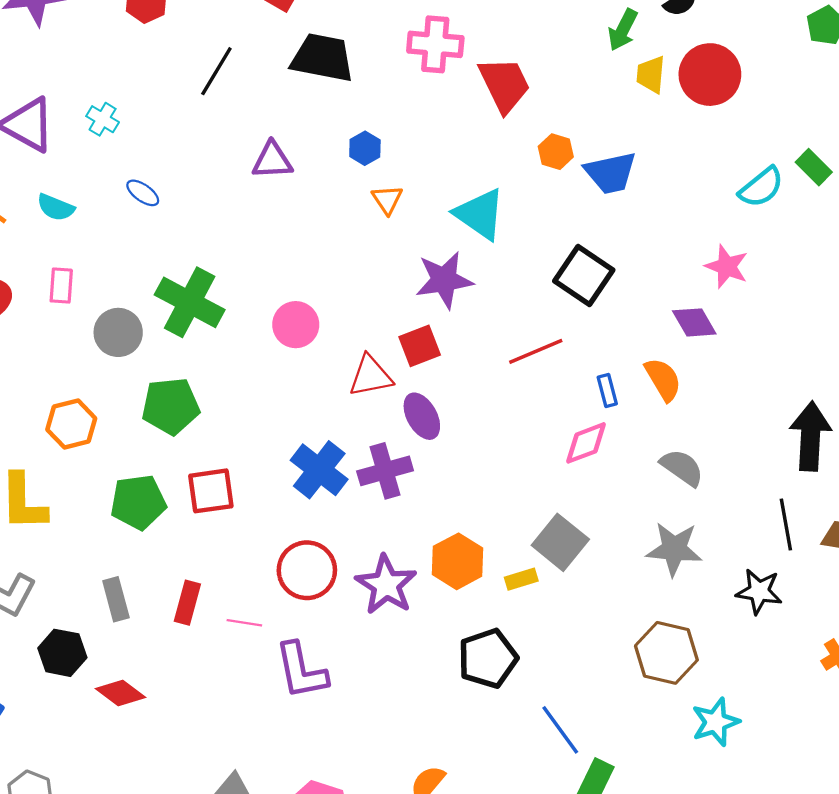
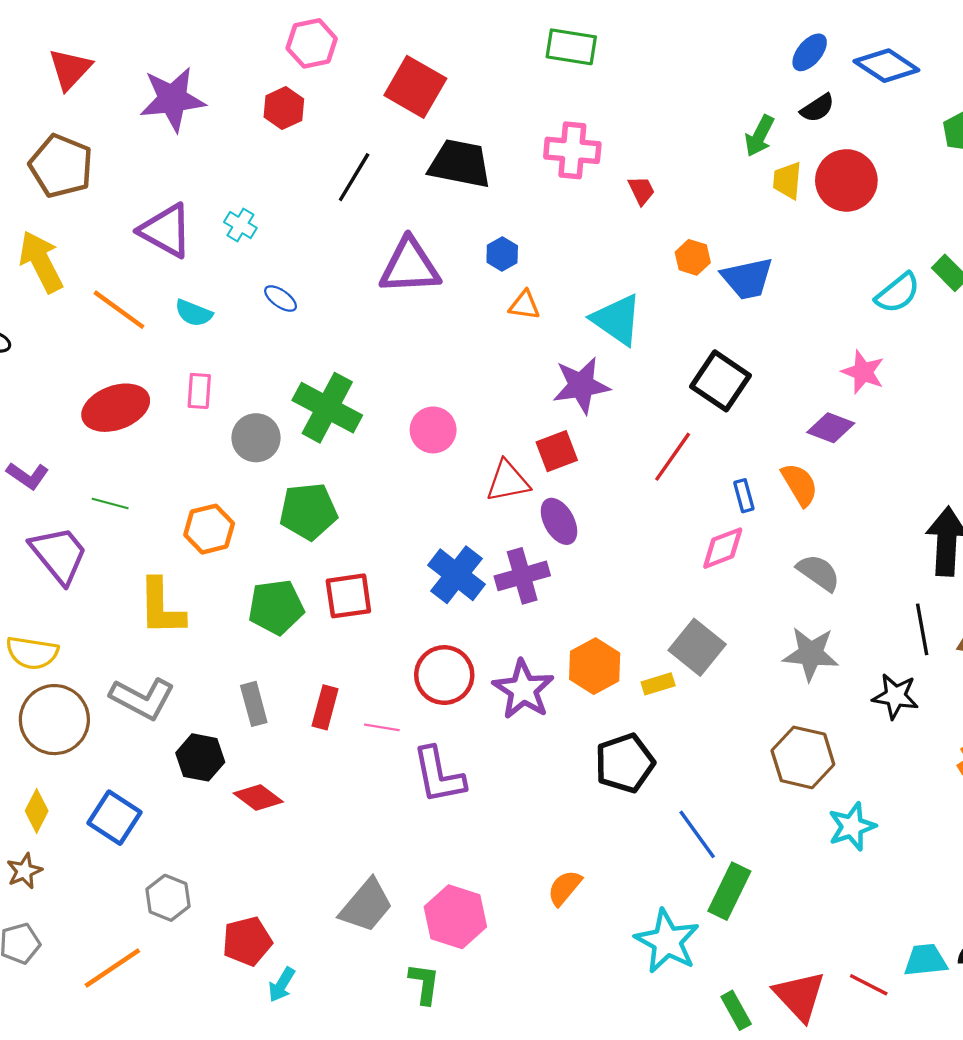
red trapezoid: (504, 85) -> (641, 190), size x0.5
purple triangle: (272, 160) -> (410, 266), size x1.5
orange triangle: (387, 200) -> (524, 305), turned -48
purple diamond: (694, 322) -> (831, 428), turned -39
red line: (536, 351) -> (673, 457), turned -32

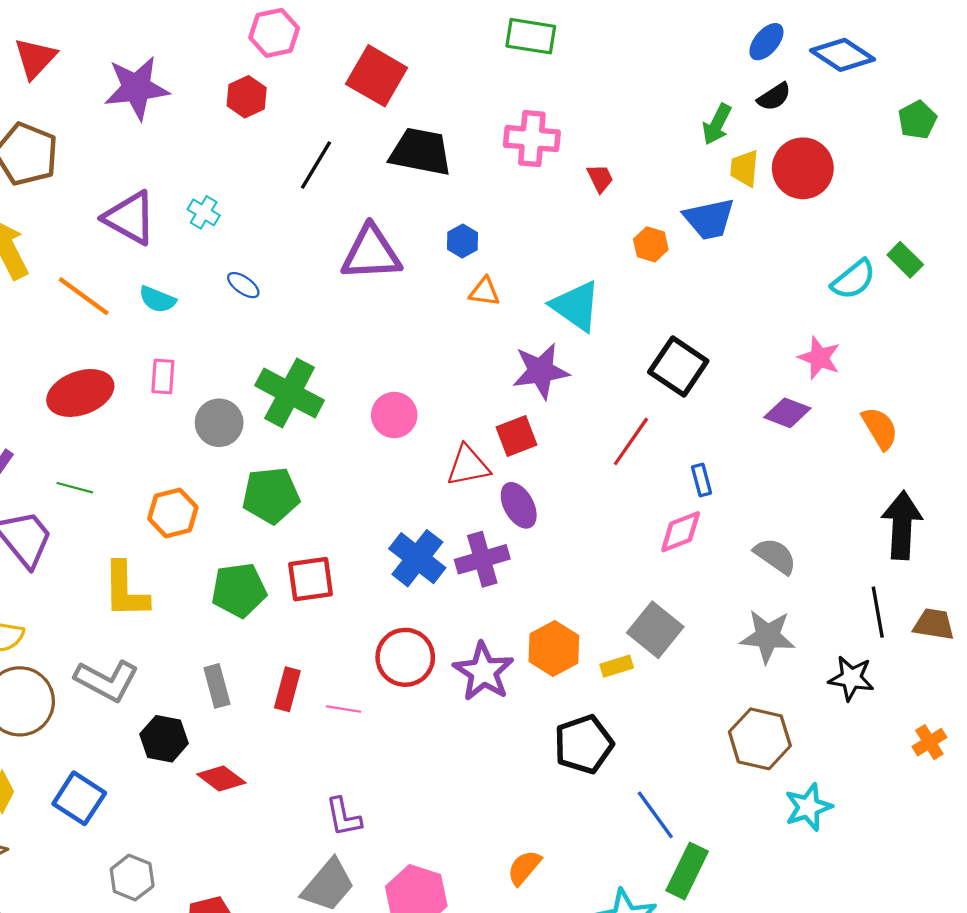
blue trapezoid: (747, 278) -> (709, 219), moved
orange semicircle: (800, 485) -> (880, 428), moved
purple L-shape: (439, 775) -> (344, 817), moved, size x0.7

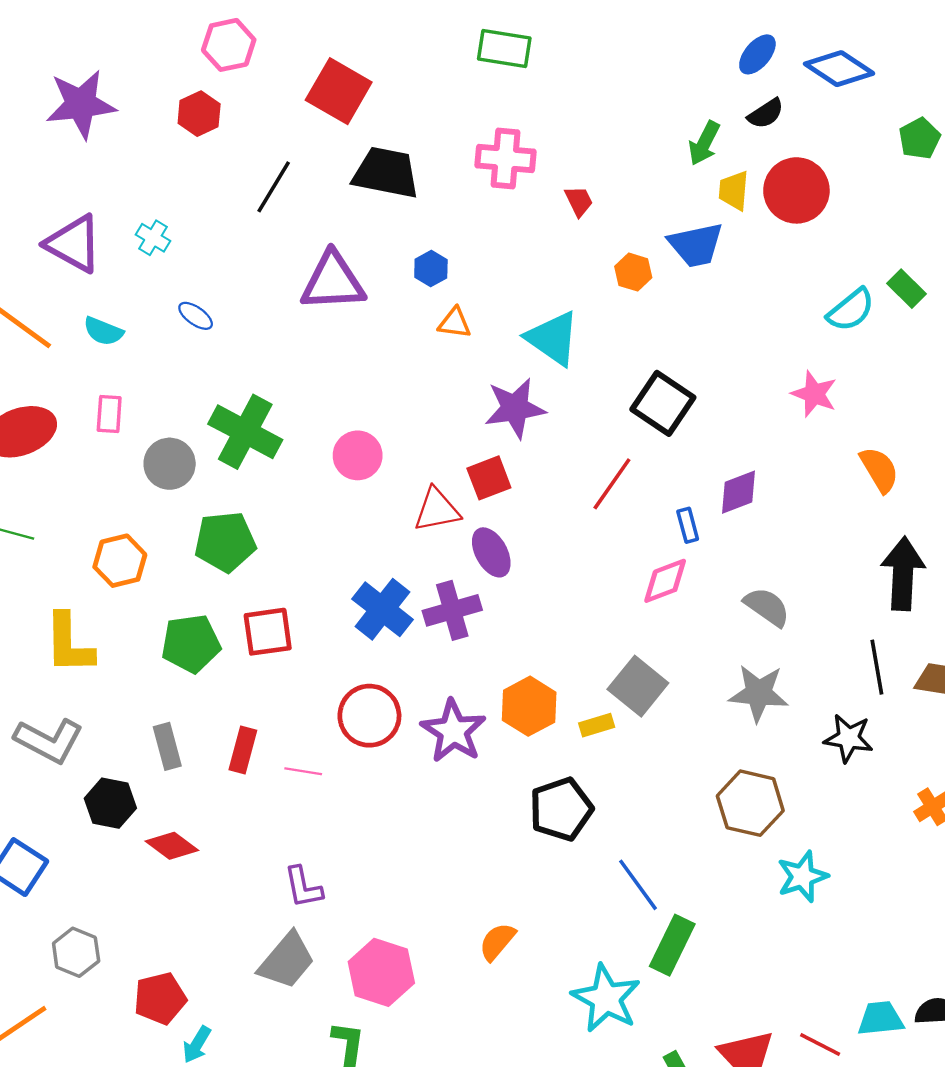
purple diamond: (787, 413) -> (739, 492), moved, turned -42

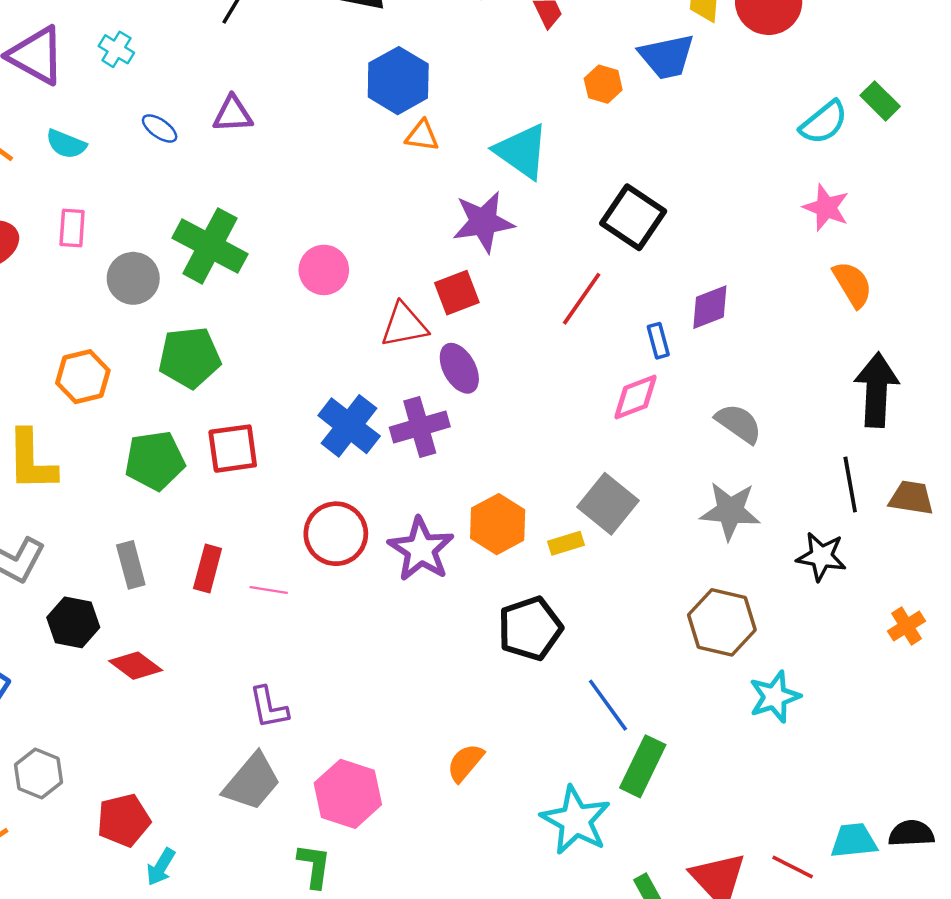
blue hexagon: (431, 269) -> (398, 81), size x1.8
purple triangle: (333, 282) -> (233, 114), moved, size x0.6
pink star: (814, 394) -> (826, 208), moved

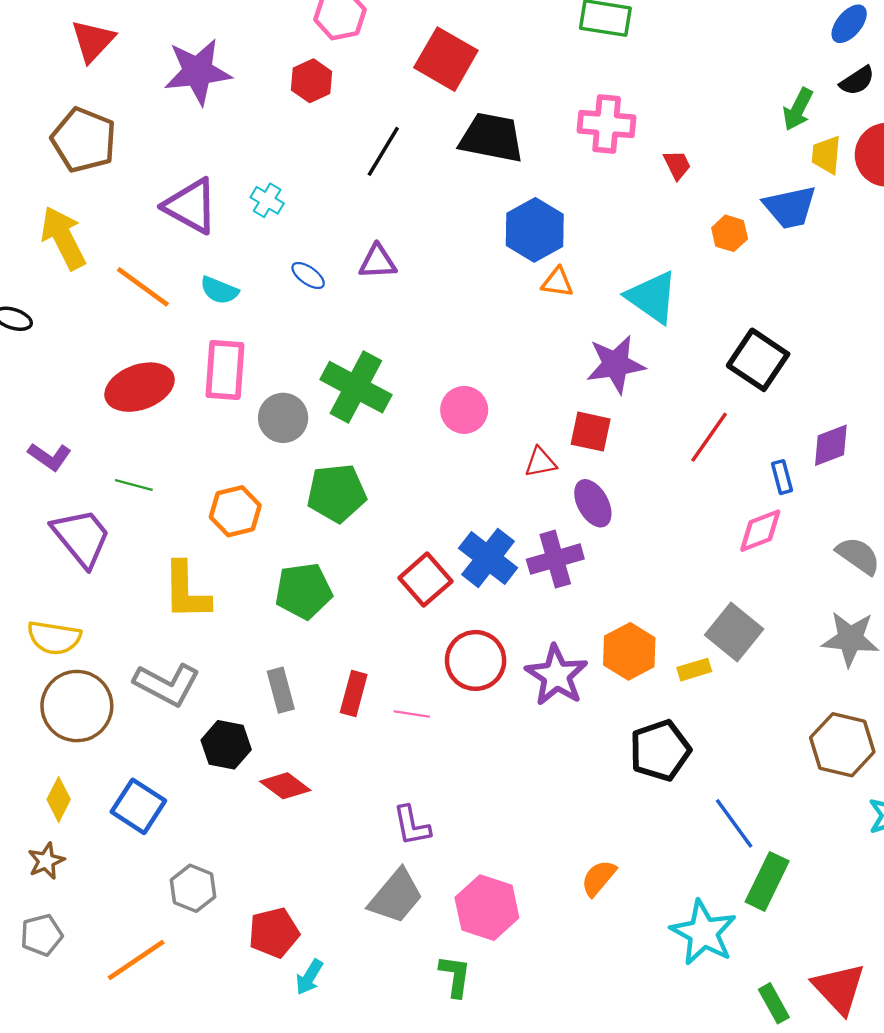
pink rectangle: (72, 228) -> (225, 370), size x1.6
red square: (457, 293) -> (591, 432), turned 33
red triangle: (404, 325) -> (540, 462), size x0.7
red square: (233, 449) -> (425, 580), moved, turned -33

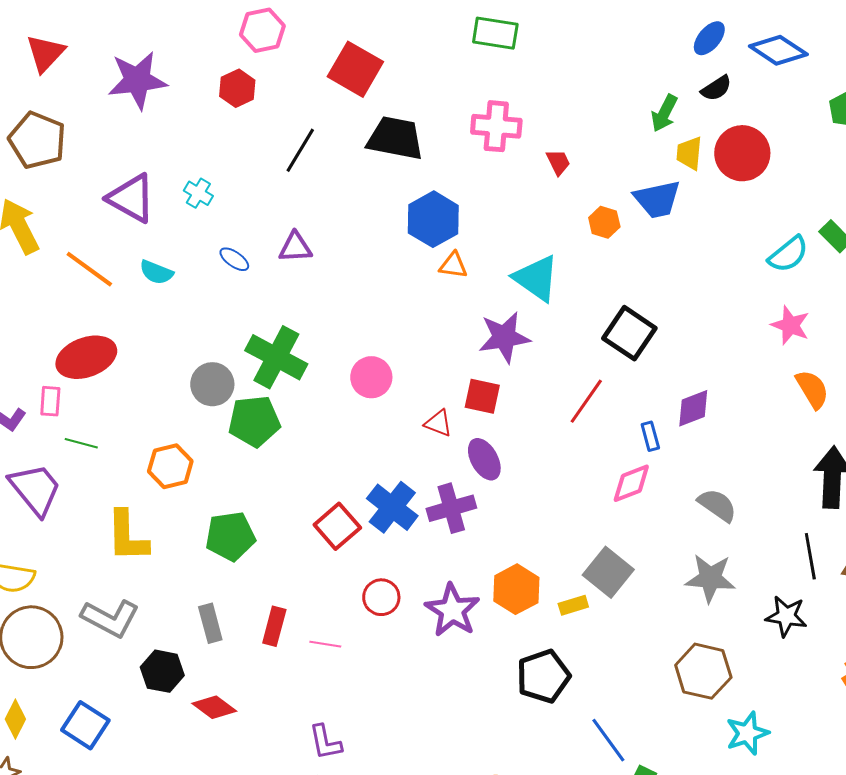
pink rectangle: (225, 370) -> (50, 401), moved, size x0.6
red triangle: (540, 462) -> (438, 423), turned 32
green pentagon: (337, 493) -> (254, 421), moved
red circle: (476, 660) -> (381, 597), size x0.7

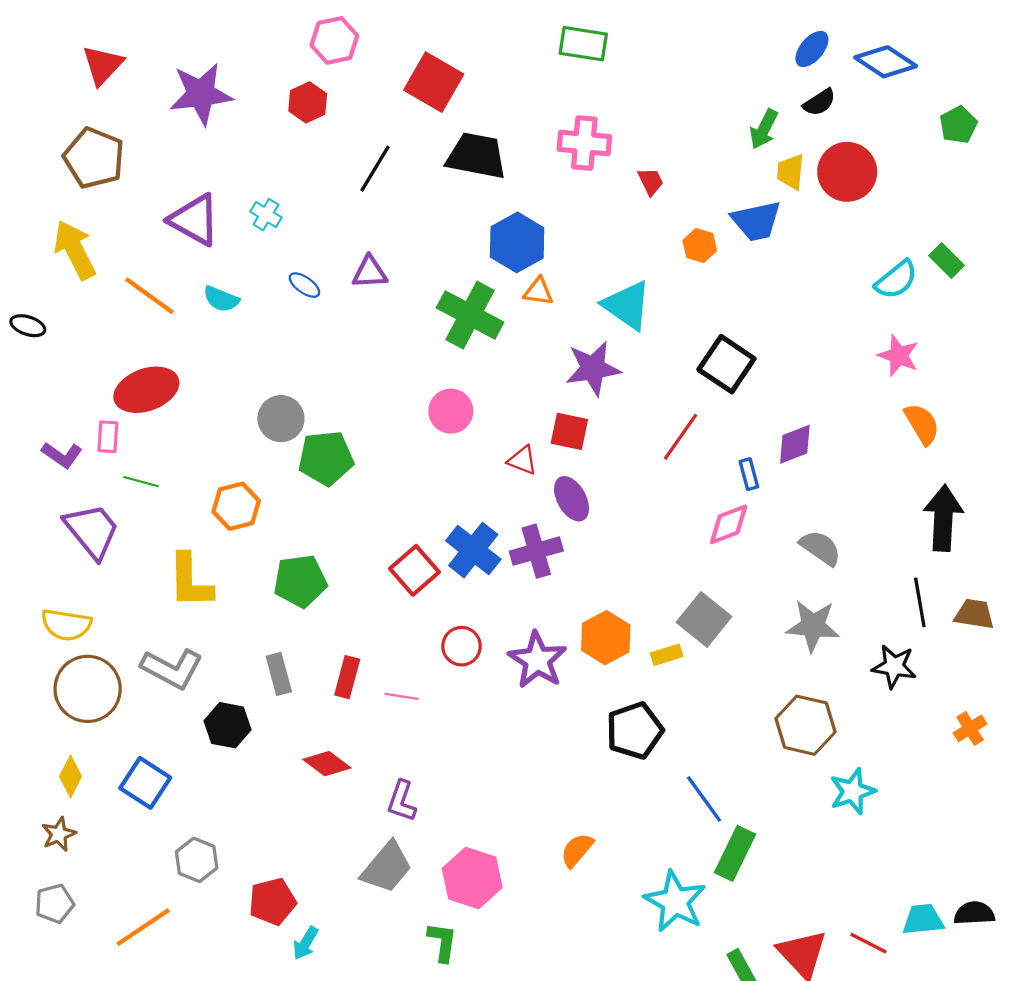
green cross: (276, 357) -> (470, 315), moved
red diamond: (214, 707) -> (327, 764), moved
purple L-shape: (325, 742) -> (402, 801), turned 30

